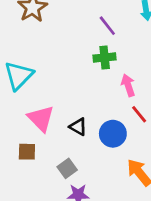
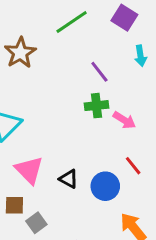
pink arrow: (128, 85) -> (124, 120), moved, turned 140
gray square: (67, 168) -> (36, 223), moved

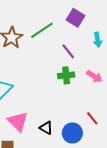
purple square: (124, 18) -> (76, 18), moved
green line: (72, 22) -> (42, 30), moved
pink arrow: (124, 120) -> (94, 76), moved

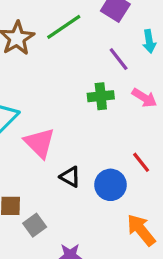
purple line: (68, 51) -> (119, 59), moved
pink triangle: (18, 121) -> (40, 143), moved

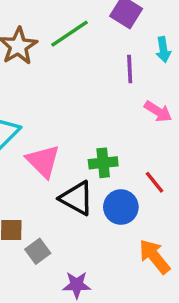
purple line: (119, 59) -> (130, 69), turned 35
green cross: (101, 96) -> (103, 163), moved
black triangle: (70, 177) -> (77, 198), size x1.5

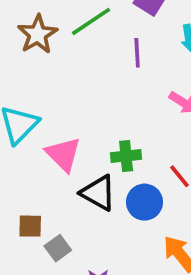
purple line: (130, 69) -> (137, 53), moved

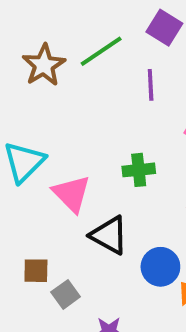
green cross: (126, 156) -> (139, 170), moved
blue circle: (144, 202) -> (160, 267), moved

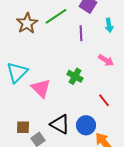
green cross: (139, 170) -> (75, 76), turned 35
black triangle: (109, 235) -> (60, 124), moved

